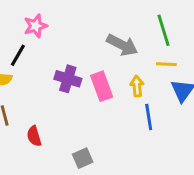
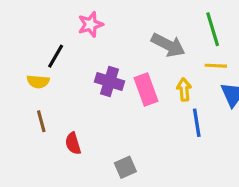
pink star: (36, 26) -> (90, 24), moved

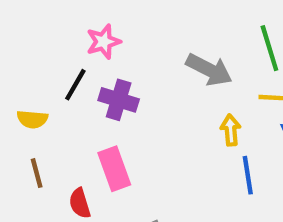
black line: (56, 56) -> (75, 85), moved
purple cross: (109, 82) -> (119, 100), moved
pink rectangle: (146, 89) -> (114, 169), moved

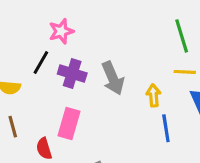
gray arrow: (209, 70) -> (113, 78), moved, turned 40
pink rectangle: (114, 169) -> (69, 124), turned 36

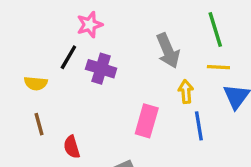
gray arrow: (113, 78) -> (168, 51), moved
pink rectangle: (69, 124) -> (147, 121), moved

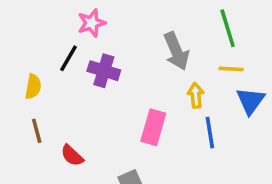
yellow semicircle: (36, 83) -> (33, 87), turned -85
red semicircle: (72, 147) -> (72, 156), turned -30

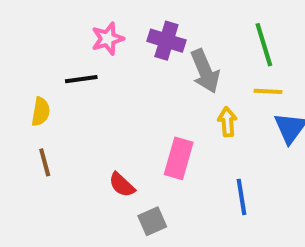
black line: (69, 58) -> (81, 79), turned 52
purple cross: (104, 71) -> (166, 41), moved
blue line: (210, 133) -> (242, 197), moved
red semicircle: (72, 156) -> (122, 185), moved

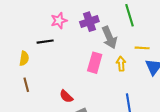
purple cross: (166, 41) -> (89, 22), turned -36
green line: (264, 45) -> (129, 15), moved
pink rectangle: (179, 158) -> (95, 63), moved

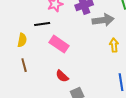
gray arrow: (109, 37) -> (103, 20), turned -75
pink rectangle: (95, 63) -> (59, 44), moved, turned -72

